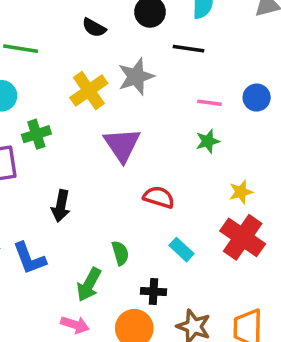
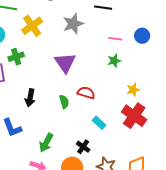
yellow cross: (89, 91) -> (32, 26), moved
green semicircle: (120, 253) -> (64, 102), moved
black cross: (153, 292) -> (83, 147), turned 32

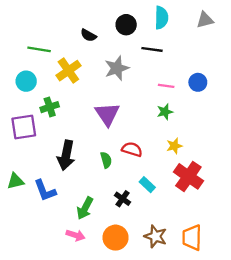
yellow star: (133, 90) -> (174, 146), moved
black arrow: (30, 98) -> (66, 155), size x1.4
black cross: (83, 147) -> (123, 199), moved

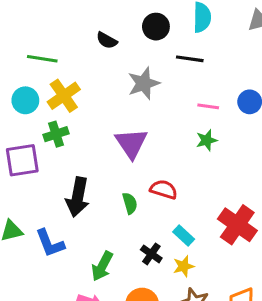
yellow cross: (68, 71) -> (64, 96), moved
yellow star: (174, 146) -> (184, 266), moved

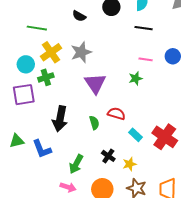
black line: (190, 59) -> (144, 28), moved
gray star: (144, 83) -> (81, 52), moved
cyan circle: (25, 100) -> (26, 64), moved
green star: (207, 140) -> (136, 78), moved
cyan rectangle: (184, 236) -> (136, 135), moved

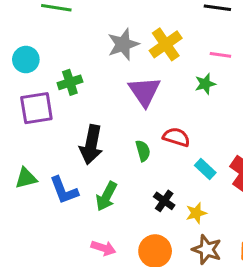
yellow cross: (51, 52) -> (166, 44), moved
cyan circle: (26, 64) -> (26, 60), moved
green arrow: (76, 164) -> (106, 196), moved

